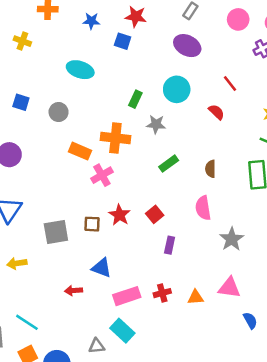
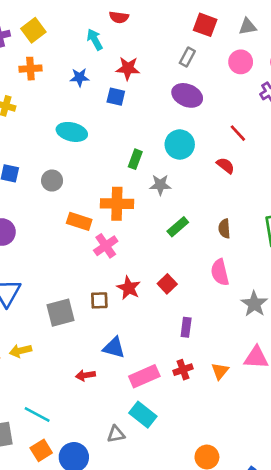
purple rectangle: (170, 245) -> (186, 327), moved
orange triangle: (196, 297) -> (220, 371), turned -42

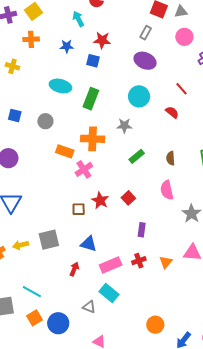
gray triangle: (248, 26) -> (181, 12), moved
green rectangle: (135, 159) -> (91, 99), moved, size x1.5
gray square: (60, 313) -> (49, 240), moved
red arrow: (85, 375) -> (74, 269), moved, turned 120
gray triangle: (116, 434) -> (89, 307), turned 32

